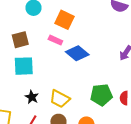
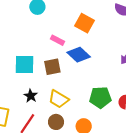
orange square: (64, 20) -> (84, 23), moved
brown square: (20, 40) -> (52, 67), moved

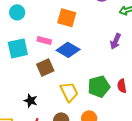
cyan square: (24, 64) -> (18, 48), moved
yellow trapezoid: (59, 99) -> (69, 92), moved, turned -135

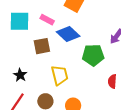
green pentagon: (99, 87) -> (93, 55), moved

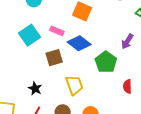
cyan square: (19, 21) -> (30, 35), turned -30
green pentagon: (93, 55) -> (106, 62), turned -30

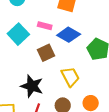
black star: (35, 89) -> (32, 86), size x1.6

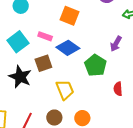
black star: (32, 86) -> (20, 77), moved

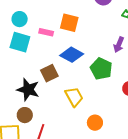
pink rectangle: (45, 36) -> (46, 32), moved
cyan square: (18, 42) -> (20, 42), moved, turned -30
brown circle: (54, 118) -> (25, 115), moved

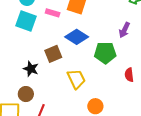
green pentagon: (101, 69) -> (105, 53), turned -30
black star: (28, 90) -> (31, 69), size x0.7

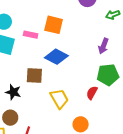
green pentagon: (105, 53) -> (108, 75), moved
brown square: (53, 54) -> (34, 75), turned 30
red semicircle: (129, 75) -> (92, 93), moved, turned 40

